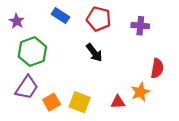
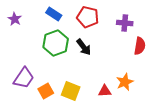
green hexagon: (32, 52) -> (56, 43), moved
red semicircle: (157, 68) -> (140, 46), moved

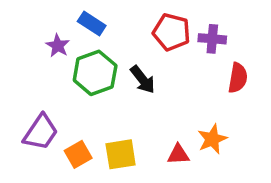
red pentagon: (88, 17) -> (172, 32), moved
purple star: (15, 19) -> (58, 46), moved
yellow square: (71, 91) -> (121, 154), turned -30

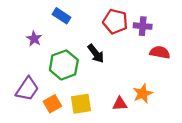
purple star: (58, 46) -> (34, 39), moved
green hexagon: (95, 73) -> (64, 65), moved
red semicircle: (238, 78) -> (160, 52), turned -90

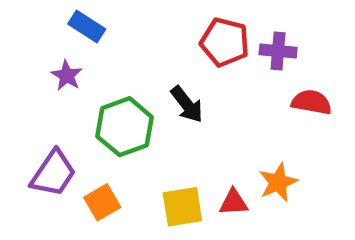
blue rectangle: (62, 16) -> (87, 27), moved
yellow square: (81, 104) -> (182, 207), moved

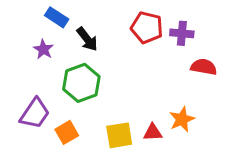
black arrow: (187, 104) -> (87, 39), moved

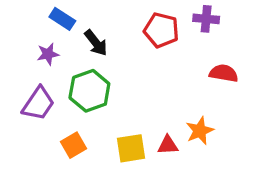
purple cross: (182, 33) -> (206, 19), moved
purple star: (43, 49) -> (48, 54), turned 30
purple trapezoid: (35, 113) -> (38, 104), moved

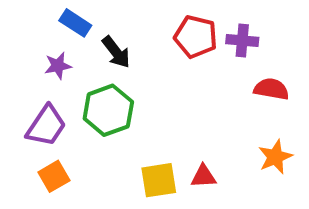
purple cross: (206, 19) -> (242, 40), moved
orange star: (200, 131) -> (275, 157), moved
orange square: (73, 145) -> (54, 176), moved

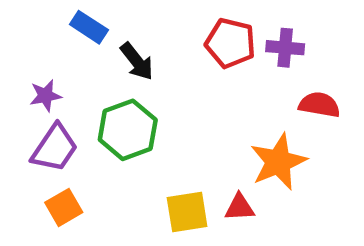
purple star: (58, 66) -> (46, 96), moved
orange star: (275, 157) -> (278, 162), moved, size x1.4

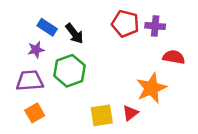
blue rectangle: (89, 27) -> (47, 27), moved
purple star: (46, 96) -> (36, 50), moved
purple trapezoid: (55, 148) -> (30, 81), turned -128
red triangle: (240, 207) -> (130, 113), turned -35

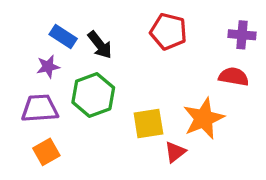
purple cross: (155, 26) -> (242, 35), moved
yellow square: (102, 115) -> (148, 123), moved

